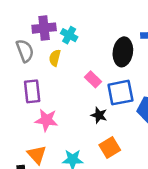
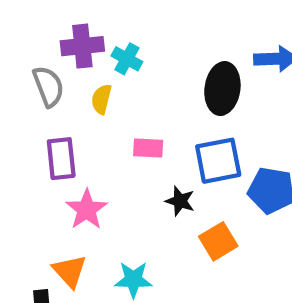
pink rectangle: (93, 79) -> (148, 148), moved, turned -42
pink star: (46, 120) -> (87, 210), turned 30
orange square: (110, 147) -> (218, 241), moved

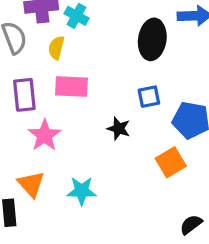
pink rectangle: (148, 148) -> (71, 86), moved, size x1.4
blue square: (218, 161) -> (149, 97), size x0.6
orange square: (218, 241) -> (171, 162), moved

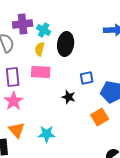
black ellipse: (152, 39) -> (66, 44), moved
yellow semicircle: (56, 48) -> (40, 49), moved
pink star: (45, 135) -> (14, 101), moved

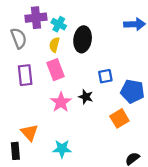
pink rectangle: (41, 72) -> (55, 70), turned 66
pink star: (14, 101) -> (61, 102), moved
cyan star: (47, 134) -> (62, 149), moved

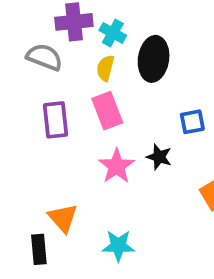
gray semicircle: (19, 38) -> (44, 57), turned -48

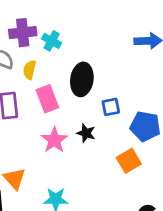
black ellipse: (154, 59) -> (82, 79), moved
yellow semicircle: (105, 68) -> (30, 70), moved

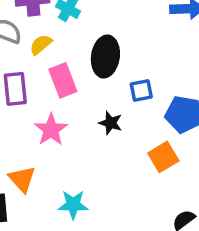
yellow semicircle: (30, 70) -> (41, 45), turned 36
pink star: (54, 140) -> (51, 130), moved

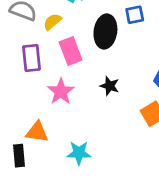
blue square: (141, 91) -> (135, 15), moved
orange triangle: (22, 179) -> (37, 132), turned -40

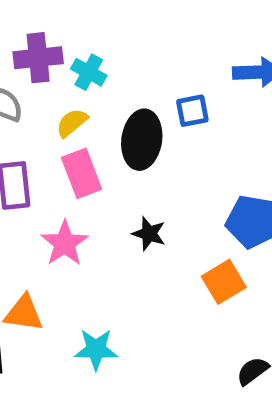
yellow semicircle: (52, 22) -> (72, 123), moved

